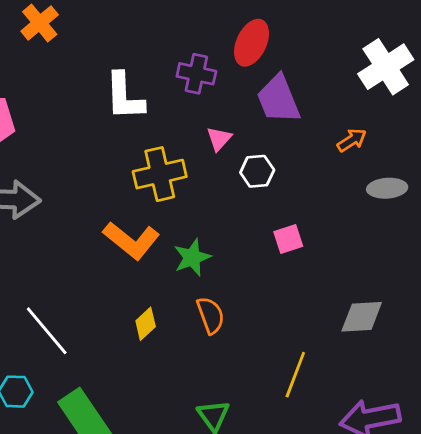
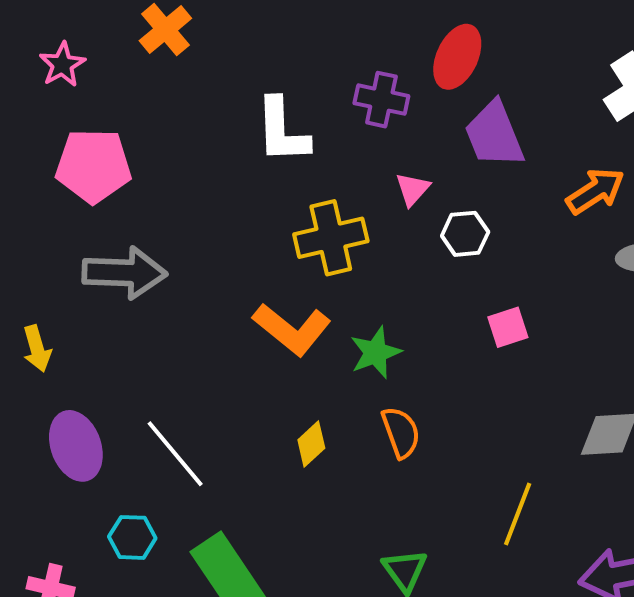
orange arrow: (352, 140) -> (595, 191), size x1.4

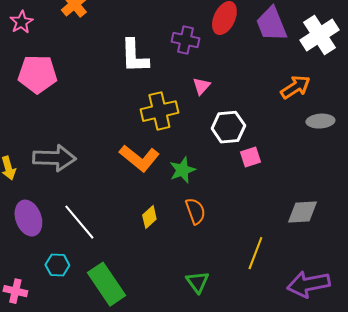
purple trapezoid: (494, 135) -> (271, 24), moved
white hexagon: (465, 234) -> (228, 127), moved, size x1.4
gray arrow: (125, 273) -> (54, 158), moved

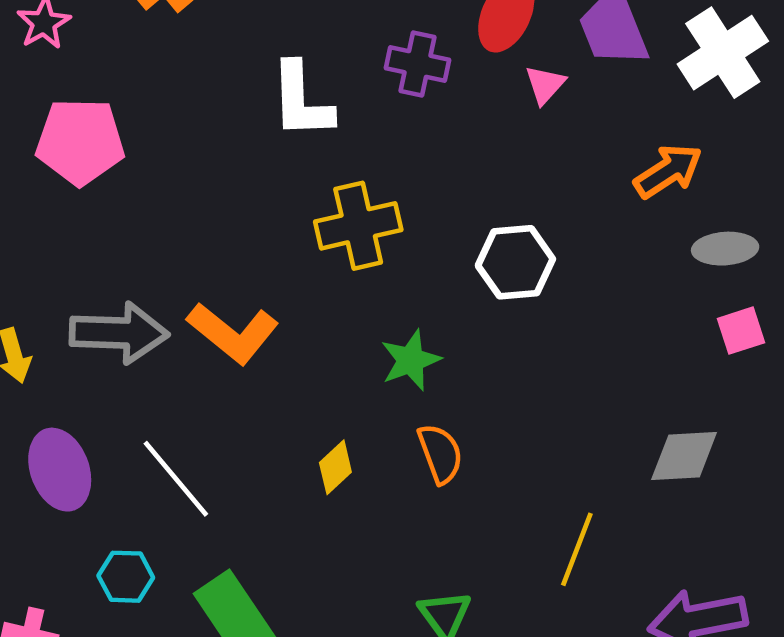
pink triangle: (201, 86) -> (545, 85), moved
pink square: (250, 157) -> (741, 331), moved
orange L-shape: (139, 158) -> (233, 333), moved

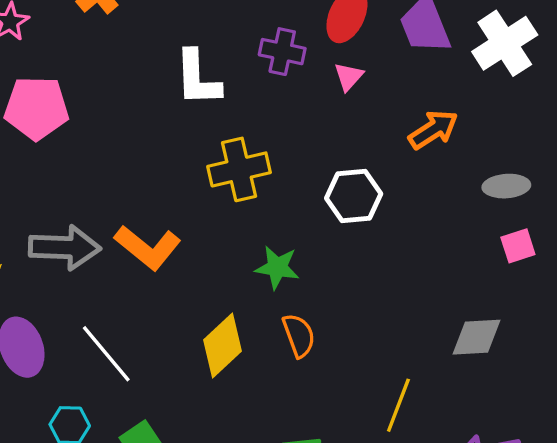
pink triangle: (545, 85) -> (349, 76), moved
orange arrow: (668, 171) -> (433, 130), moved
green star: (411, 360) -> (277, 267), turned 30
yellow diamond: (335, 467) -> (222, 345), size x1.6

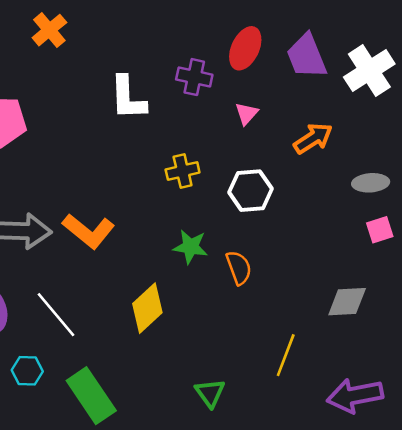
pink triangle: (349, 76) -> (247, 114), moved
yellow cross: (239, 169) -> (183, 171), moved, size x0.7
orange semicircle: (299, 335) -> (239, 268), moved

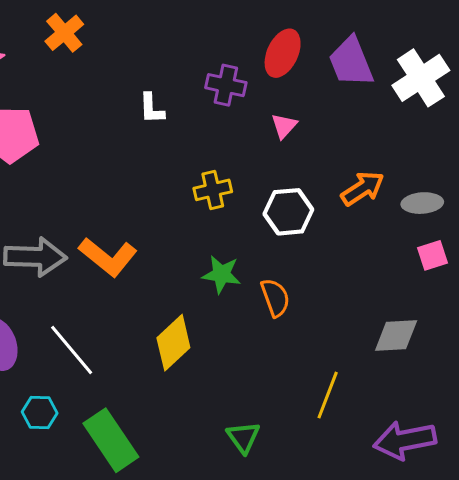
white L-shape: (128, 98) -> (152, 108), size x0.6
orange arrow: (313, 138) -> (363, 188), moved

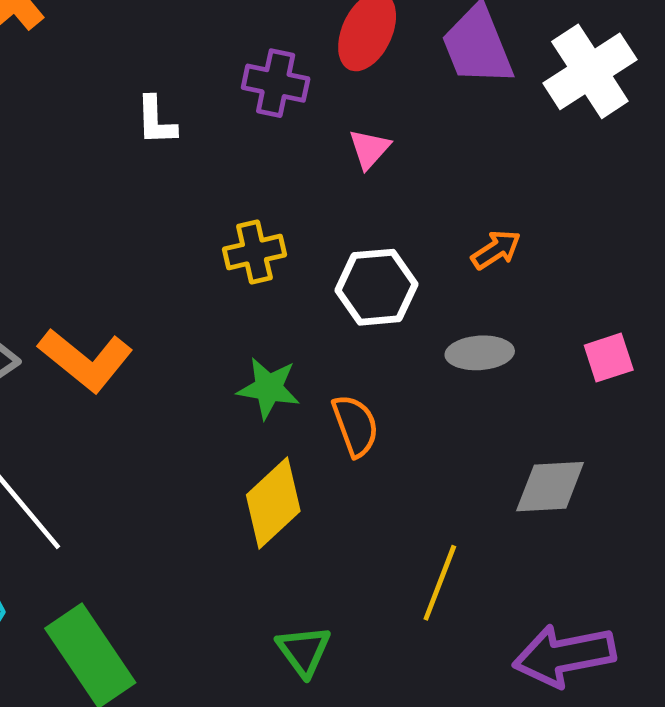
orange arrow: (363, 188) -> (496, 250), size x0.7
gray ellipse: (422, 203) -> (480, 353), moved
yellow diamond: (173, 343) -> (273, 503), moved

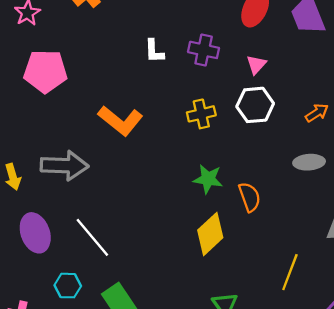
purple cross: (276, 83) -> (204, 50), moved
white hexagon: (376, 287) -> (255, 105), moved
orange L-shape: (86, 360) -> (121, 121), moved

